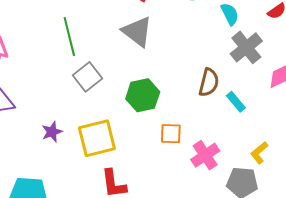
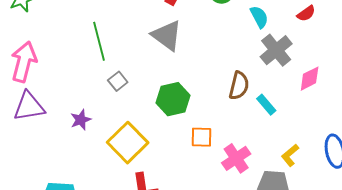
gray square: (88, 77) -> (118, 81), size x0.7
purple star: (52, 132) -> (81, 120), moved
yellow square: (97, 138) -> (128, 143), turned -30

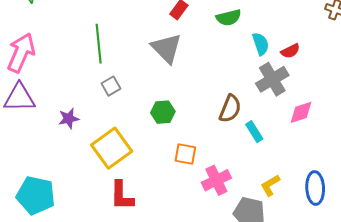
red semicircle: (306, 14) -> (290, 51), moved
green hexagon: (173, 99) -> (163, 112), size x0.7

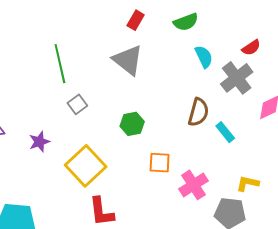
cyan semicircle: (261, 44) -> (204, 57), moved
yellow L-shape: (270, 185) -> (248, 183), turned 50

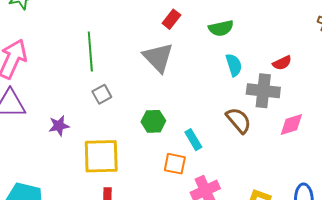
gray cross: (237, 78) -> (263, 91), turned 36
brown semicircle: (198, 112) -> (239, 120), moved, turned -64
cyan rectangle: (225, 132) -> (193, 140), moved
yellow square: (86, 166) -> (101, 156), turned 33

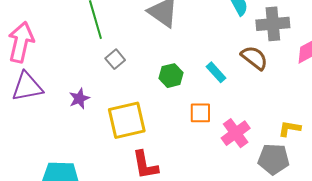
cyan rectangle: (193, 140) -> (216, 72), moved

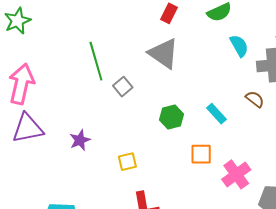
brown semicircle: (254, 58) -> (255, 99), size x0.7
gray square: (115, 59) -> (123, 87), moved
yellow square: (127, 120) -> (127, 162), size x0.5

